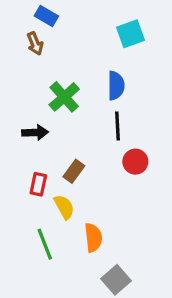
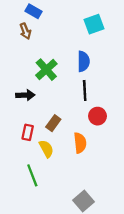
orange semicircle: (93, 238) -> (80, 143), moved

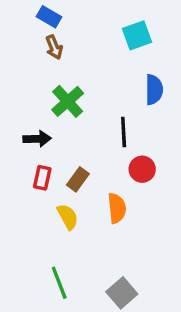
brown arrow: (25, 31) -> (54, 47), moved
blue semicircle: (84, 61) -> (154, 90), moved
red rectangle: (28, 132) -> (42, 178), moved
green line: (32, 175) -> (59, 283), moved

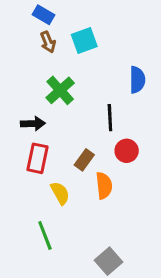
cyan square: (137, 35) -> (84, 40), moved
red rectangle: (42, 178) -> (37, 158), size x1.4
brown rectangle: (78, 179) -> (84, 160), moved
green line: (59, 283) -> (45, 235), moved

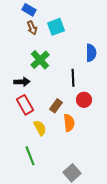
red rectangle: (37, 158) -> (25, 105), turned -42

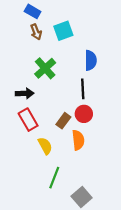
blue semicircle: (91, 53) -> (91, 60), moved
red circle: (84, 100) -> (84, 114), moved
green line: (30, 156) -> (54, 178), moved, turned 42

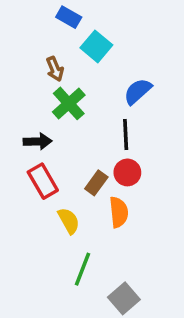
blue rectangle: (33, 11) -> (69, 17), moved
cyan square: (63, 31) -> (96, 46), turned -30
brown arrow: (36, 32) -> (55, 69), moved
blue semicircle: (91, 60) -> (138, 91), turned -132

